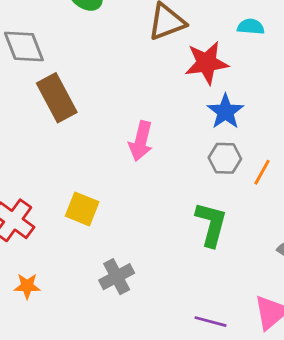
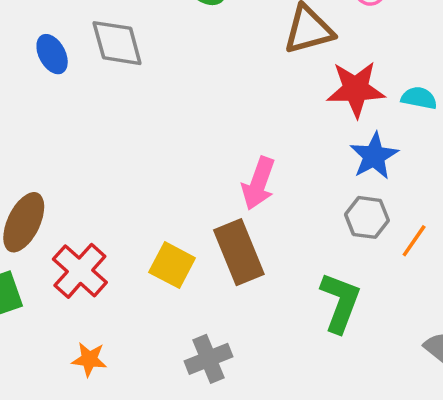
cyan semicircle: (251, 27) -> (419, 98), moved
brown rectangle: (57, 98) -> (239, 252), moved

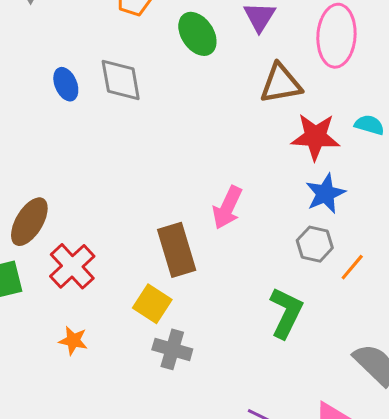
cyan semicircle: (419, 98) -> (369, 125), moved
brown rectangle: (239, 252) -> (177, 250), moved
yellow square: (172, 265) -> (152, 304), moved
gray cross: (209, 359) -> (172, 349), turned 33

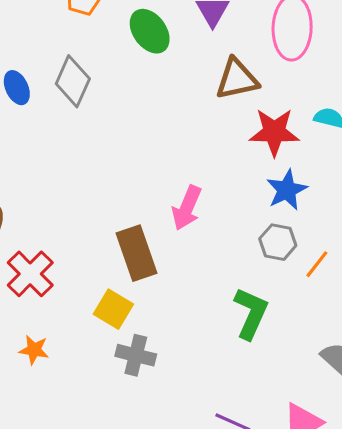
gray diamond: (121, 80) -> (73, 81), turned 36

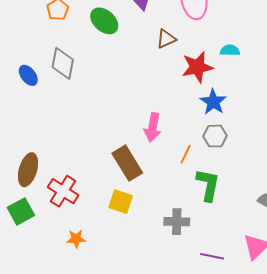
brown triangle: (237, 79) -> (166, 39), size x0.7
orange line: (317, 264) -> (186, 154), moved
gray cross: (136, 355) -> (177, 222), moved

